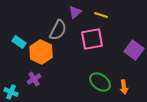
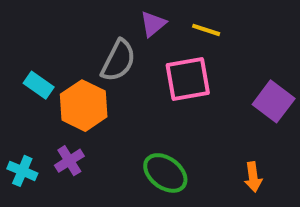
green ellipse: (100, 82) -> (165, 173), moved
cyan cross: (11, 92) -> (22, 171), moved

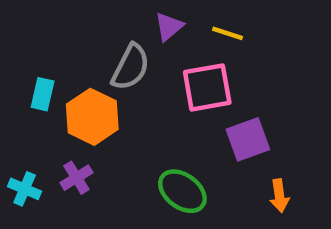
cyan rectangle: (39, 85) -> (43, 94), turned 68
purple square: (274, 101) -> (248, 139), moved, turned 33

